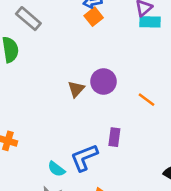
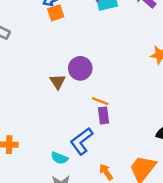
orange square: (94, 17) -> (56, 13), turned 35
orange line: (146, 100) -> (100, 101), moved

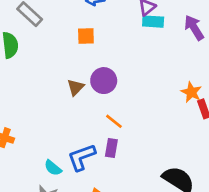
orange square: (56, 13) -> (86, 36), moved
purple rectangle: (104, 115) -> (111, 148), moved

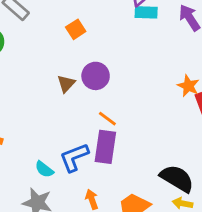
orange square: (86, 36) -> (76, 29), turned -30
purple rectangle: (111, 148) -> (105, 147), size x1.6

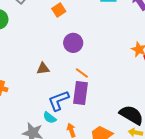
brown triangle: (66, 84) -> (43, 69), moved, turned 40
cyan semicircle: (44, 169) -> (50, 118), moved

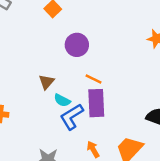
brown triangle: (43, 69) -> (46, 82), turned -32
cyan semicircle: (50, 118) -> (62, 100), moved

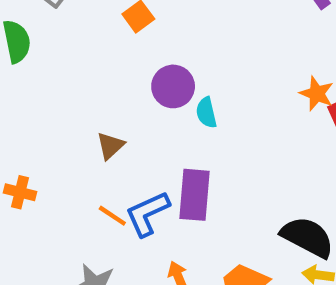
orange line: (94, 79) -> (112, 216), moved
cyan semicircle: (62, 100) -> (206, 113), moved, turned 42

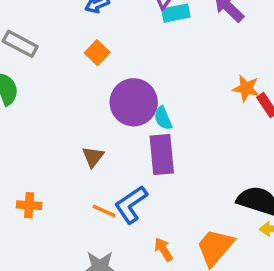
purple circle: (173, 86) -> (134, 102), size x1.4
purple rectangle: (194, 195) -> (162, 155), moved

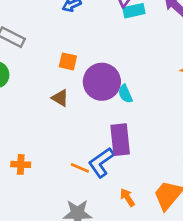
orange square: (97, 53) -> (68, 61), moved, turned -30
purple rectangle: (162, 155) -> (120, 140), moved
brown triangle: (93, 157) -> (60, 98), moved, turned -36

